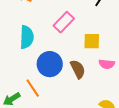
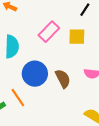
yellow square: (92, 41) -> (77, 37), moved

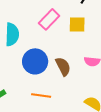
orange line: (18, 98) -> (41, 95), moved, turned -48

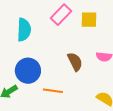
blue circle: (35, 61) -> (28, 71), moved

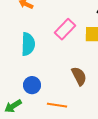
blue circle: (28, 71) -> (32, 85), size x0.7

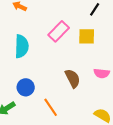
orange line: (57, 105) -> (51, 107), turned 48

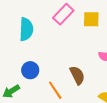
brown semicircle: (73, 78) -> (77, 75), moved

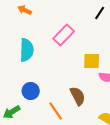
yellow square: (91, 19) -> (92, 61), moved

